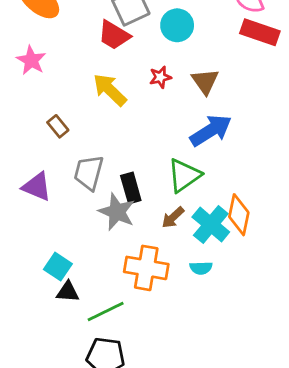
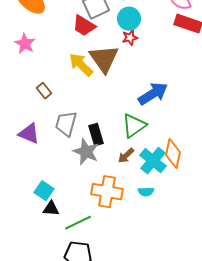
red star: (160, 77) -> (130, 38), moved
brown triangle: (205, 81) -> (104, 59), moved, size x1.5

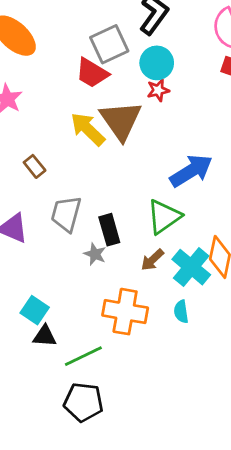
gray star: (86, 152) -> (95, 254), size x0.6
cyan semicircle: (146, 192) -> (181, 312), turned 84

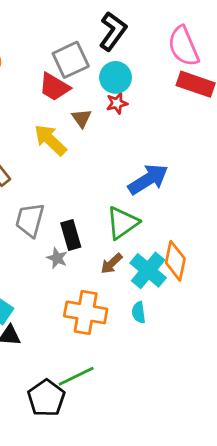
brown triangle: (121, 120) -> (82, 118), moved, size x0.5
green line: (83, 356) -> (76, 376), moved
black pentagon: (83, 402) -> (46, 398), turned 30

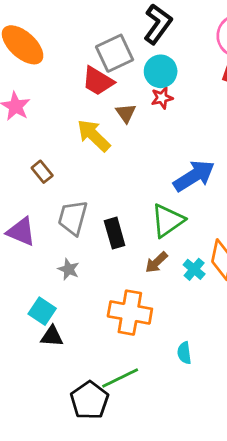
gray star: (57, 258) -> (69, 269), moved
cyan cross: (148, 270) -> (194, 269), size x0.6
cyan semicircle: (139, 312) -> (184, 353), moved

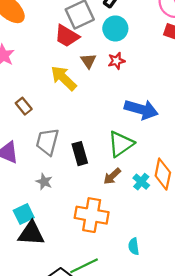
red star: (162, 98) -> (116, 61), moved
blue arrow: (194, 176) -> (141, 109), turned 48
cyan square: (42, 311) -> (24, 214), turned 30
black triangle: (52, 336) -> (31, 233), size x1.5

